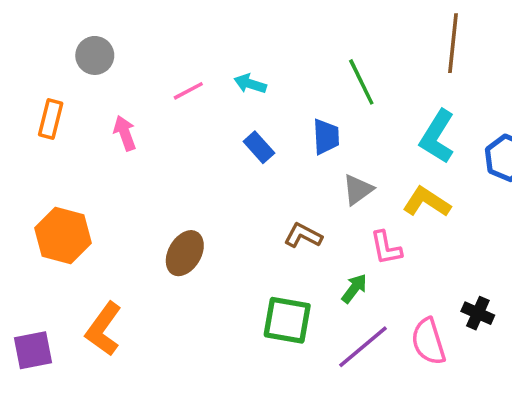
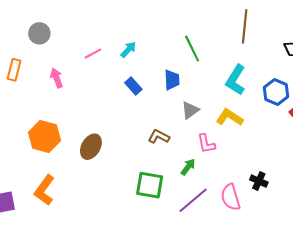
cyan arrow: (250, 84) -> (128, 50), turned 114
orange hexagon: (63, 236) -> (44, 137), moved

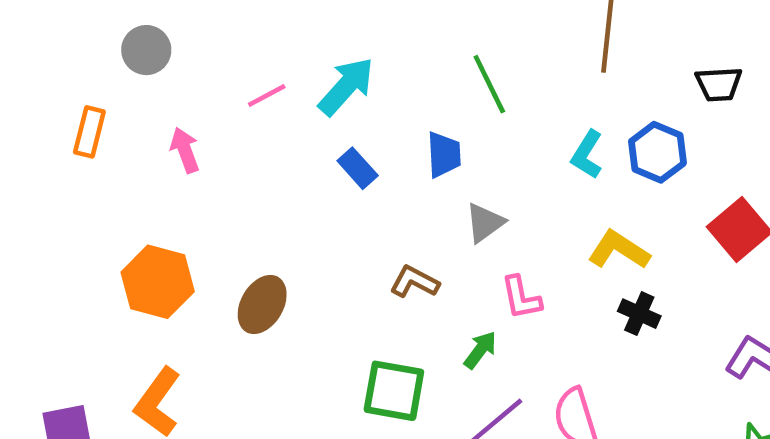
cyan arrow: (128, 50) -> (346, 86), size x1.6
cyan L-shape: (236, 80) -> (587, 155), size x0.7
blue hexagon: (276, 92) -> (657, 152), moved
yellow L-shape: (230, 117) -> (619, 250), moved
black cross: (259, 181) -> (639, 314), moved

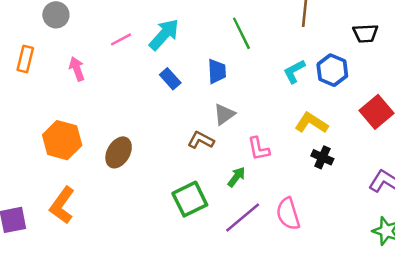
cyan L-shape: (587, 155) -> (294, 71), turned 30
gray triangle: (485, 223) -> (224, 114), moved
green square: (394, 391) -> (190, 199), turned -36

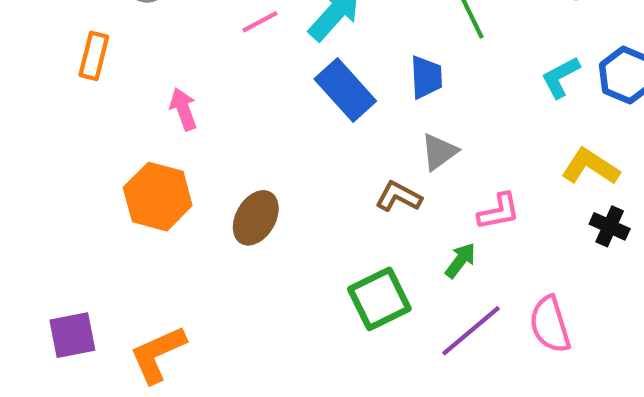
pink arrow: (77, 69) -> (183, 109), moved
blue rectangle: (170, 79) -> (345, 90), size x1.6
pink L-shape: (259, 149) -> (499, 211), turned -90
orange L-shape: (62, 205) -> (158, 354), moved, turned 30

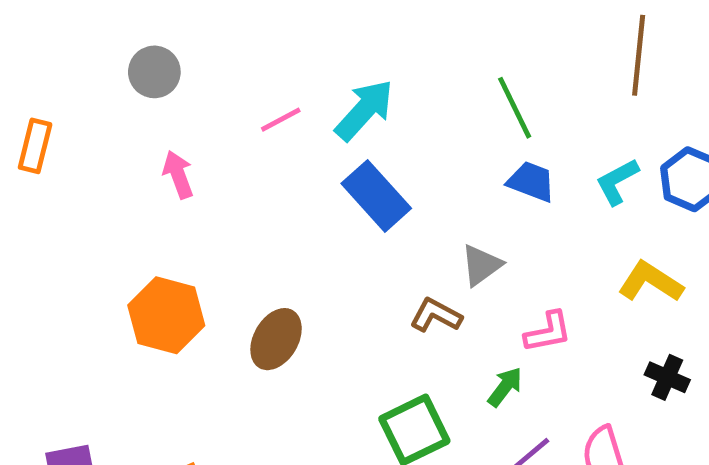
orange rectangle: (94, 56) -> (35, 146), moved
blue trapezoid: (426, 77) -> (531, 182), moved, turned -66
pink arrow: (183, 109) -> (178, 175), moved
black cross: (610, 226) -> (667, 377), moved

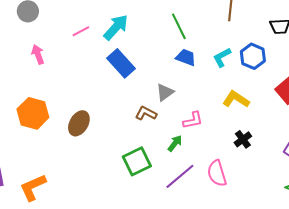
black cross: (667, 377) -> (243, 139), turned 30

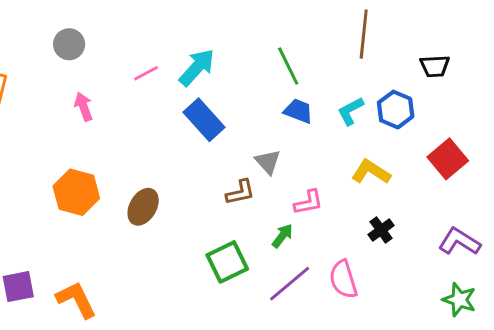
gray triangle: (165, 92) -> (268, 162), turned -36
brown L-shape: (146, 113) -> (240, 192), turned 140
orange L-shape: (33, 187) -> (76, 300), turned 88

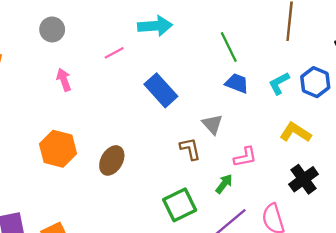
cyan arrow: (197, 67) -> (155, 26), moved, turned 44
brown L-shape: (240, 192) -> (190, 149), turned -90
black cross: (381, 230) -> (304, 179), size x1.4

